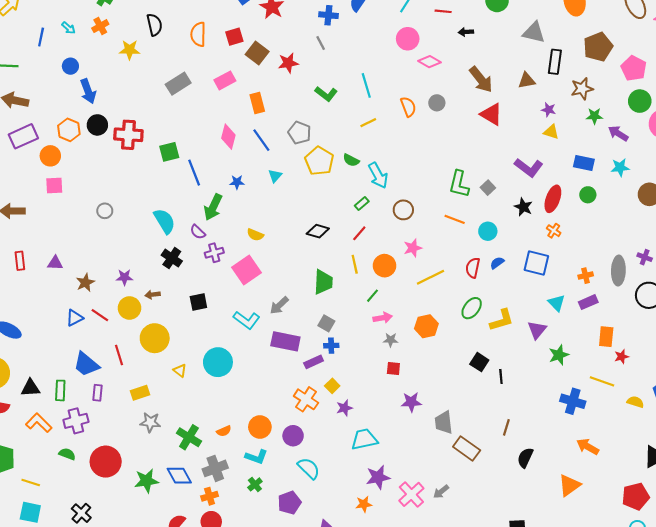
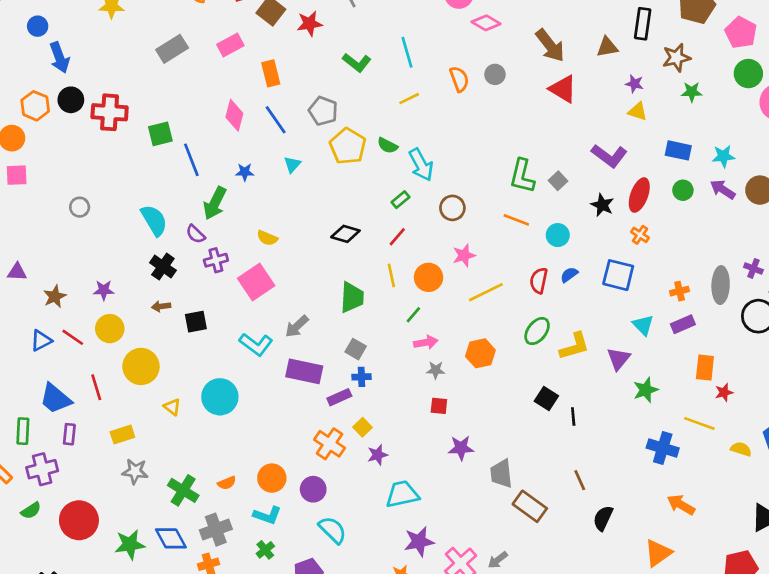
purple arrow: (618, 133) -> (723, 189), moved
brown arrow: (153, 295) -> (161, 306), moved
brown line: (506, 427) -> (580, 480), turned -42
green semicircle: (67, 454) -> (31, 511), turned 126

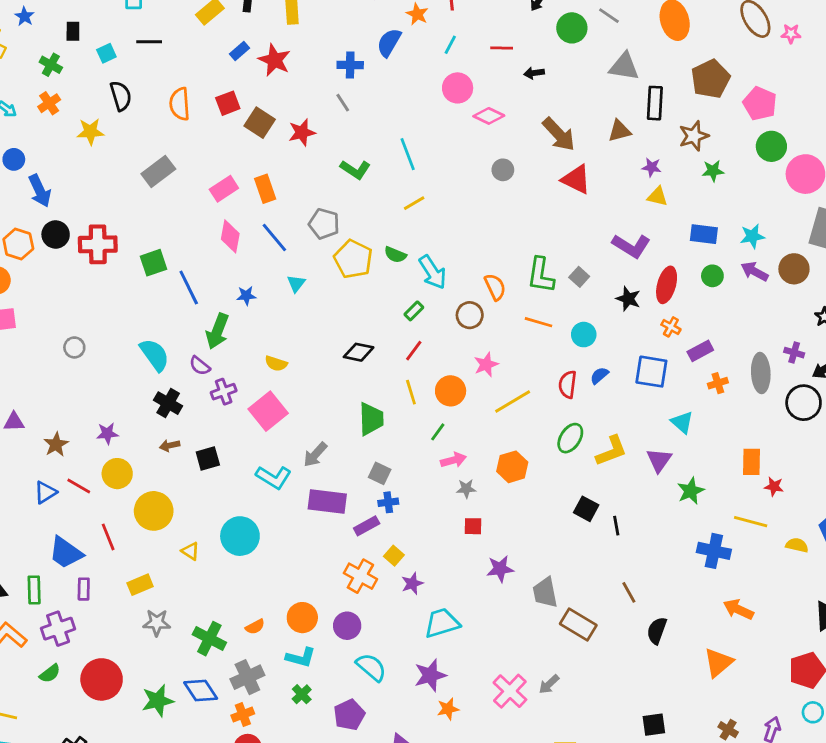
pink rectangle: (230, 45) -> (224, 189), moved
orange semicircle: (459, 79) -> (495, 287), moved
purple rectangle: (683, 324) -> (700, 351), moved
red star: (724, 392) -> (774, 487), turned 30
purple star: (419, 542) -> (430, 675), moved

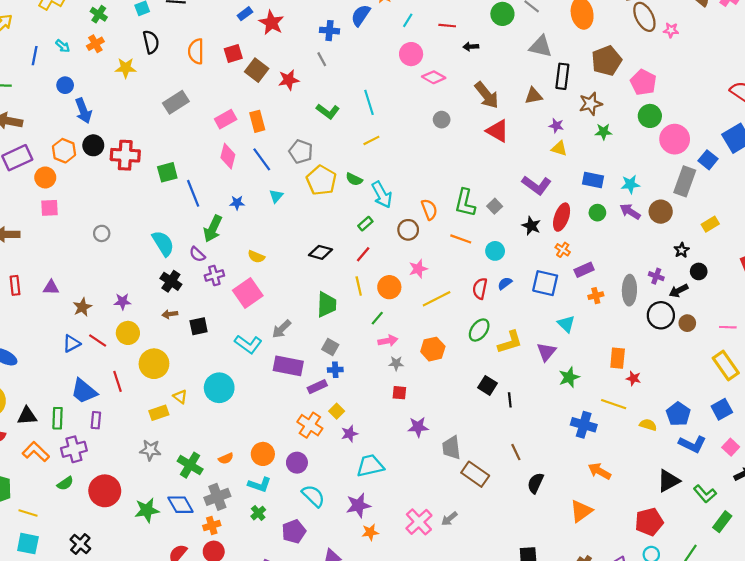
yellow rectangle: (140, 585) -> (159, 413), moved

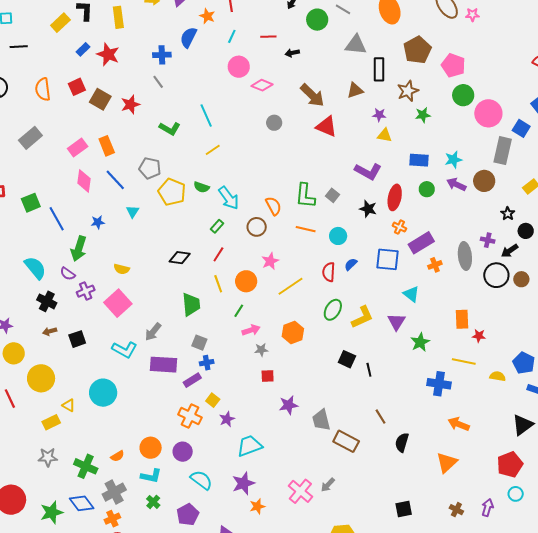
purple rectangle: (584, 270) -> (421, 243), size x1.4

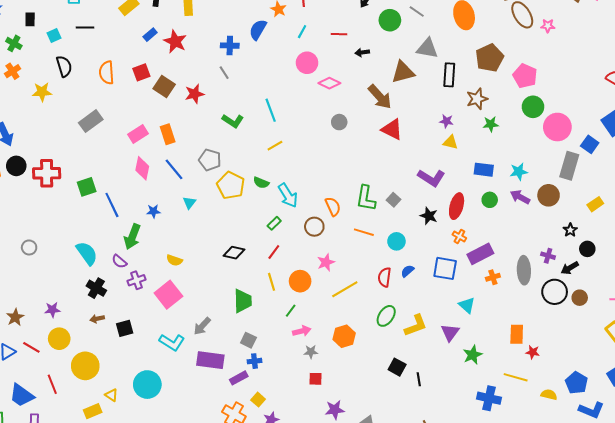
brown triangle: (355, 90) -> (403, 72), moved, size x1.4

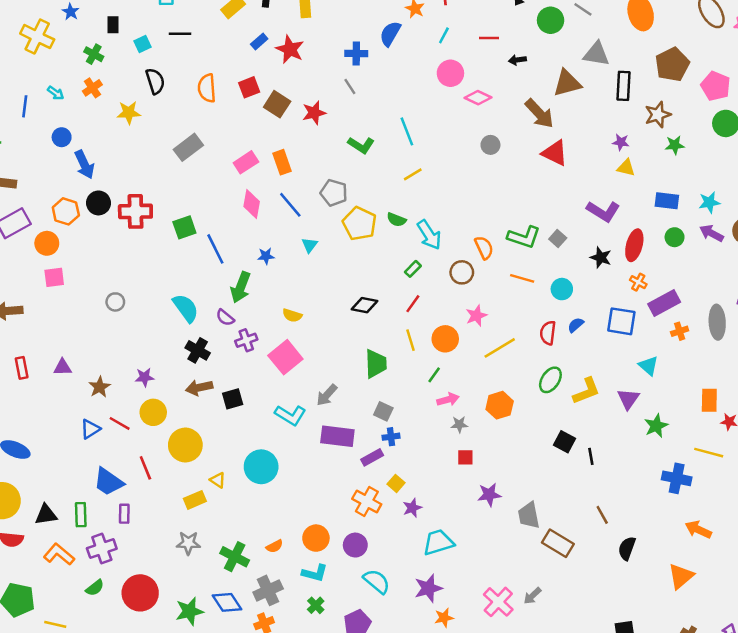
green L-shape: (366, 198) -> (524, 237), turned -80
brown arrow: (97, 319) -> (199, 388), size x1.5

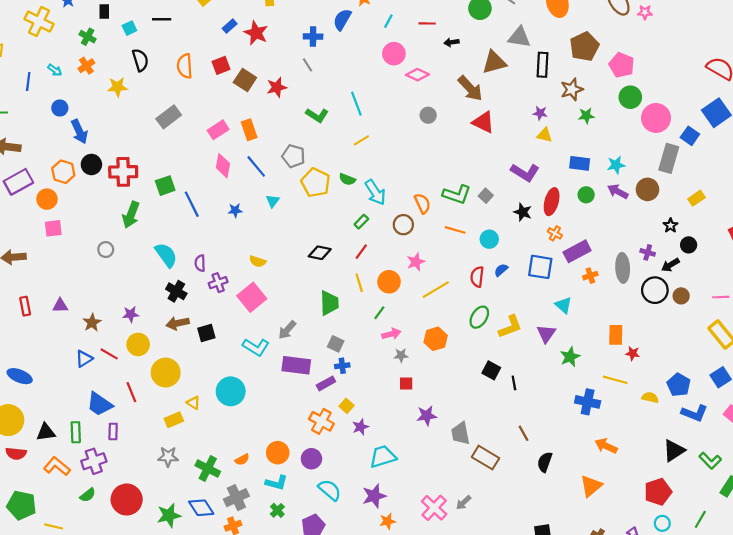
green arrow: (241, 287) -> (131, 215), moved
purple semicircle: (225, 318) -> (200, 263), turned 49

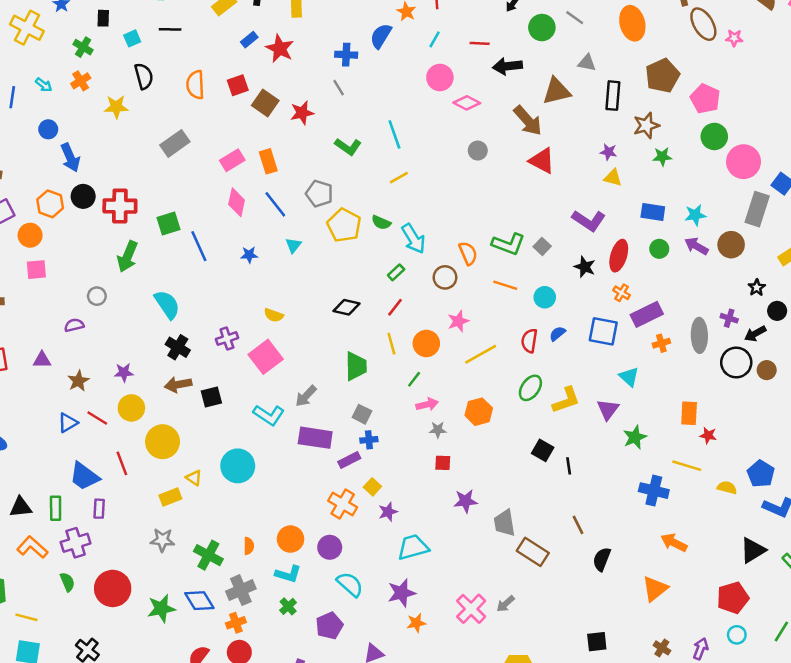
gray triangle: (519, 37) -> (587, 63), size x0.7
black arrow: (451, 42) -> (507, 66), size x1.6
purple semicircle: (200, 263) -> (74, 325), moved, turned 77
orange semicircle: (242, 460) -> (249, 546), turned -64
green semicircle: (88, 495) -> (67, 582), turned -77

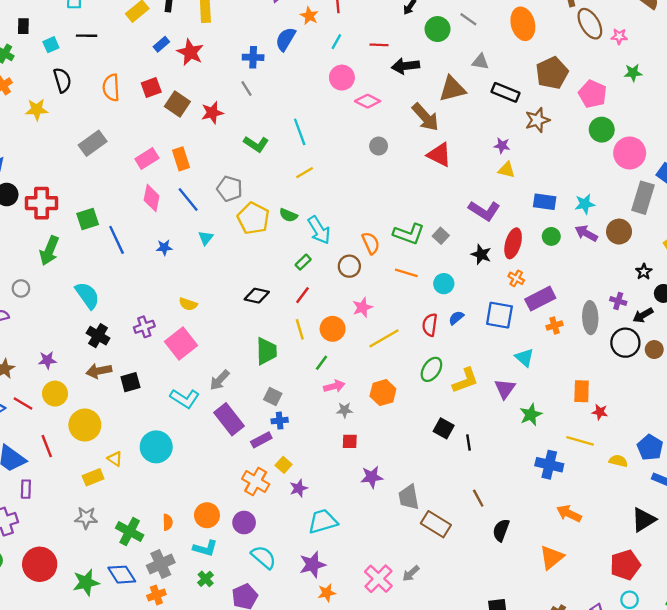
black rectangle: (613, 96) -> (505, 92), turned -72
green star: (662, 157) -> (633, 73), moved
purple rectangle: (315, 438) -> (229, 419), turned 44

